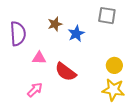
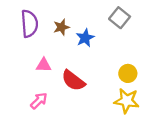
gray square: (107, 16) -> (120, 18), turned 30
purple semicircle: (18, 34) -> (29, 24), moved

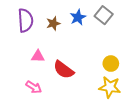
blue star: (85, 38) -> (78, 17), moved
pink arrow: (39, 101) -> (34, 87), turned 77

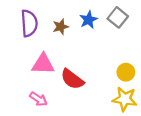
pink triangle: (38, 56) -> (43, 64), size x1.5

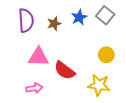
yellow circle: (126, 72) -> (106, 55), moved
pink arrow: (38, 99) -> (34, 88), turned -42
yellow star: (125, 99) -> (99, 85), moved

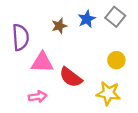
purple semicircle: (26, 20) -> (20, 37), moved

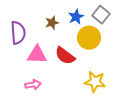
yellow circle: (116, 60) -> (89, 38), moved, size x1.5
red semicircle: (71, 77) -> (65, 56), moved

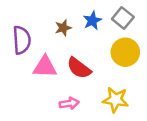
yellow circle: (89, 38) -> (125, 52), moved
pink arrow: (33, 85) -> (69, 103), moved

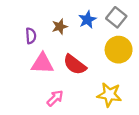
purple semicircle: (22, 40) -> (31, 36), moved, size x0.6
pink arrow: (69, 103) -> (55, 98), moved, turned -36

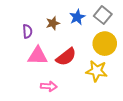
red semicircle: (75, 65) -> (66, 57), turned -75
yellow star: (109, 95) -> (97, 71), moved
pink arrow: (55, 98) -> (49, 86), turned 49

